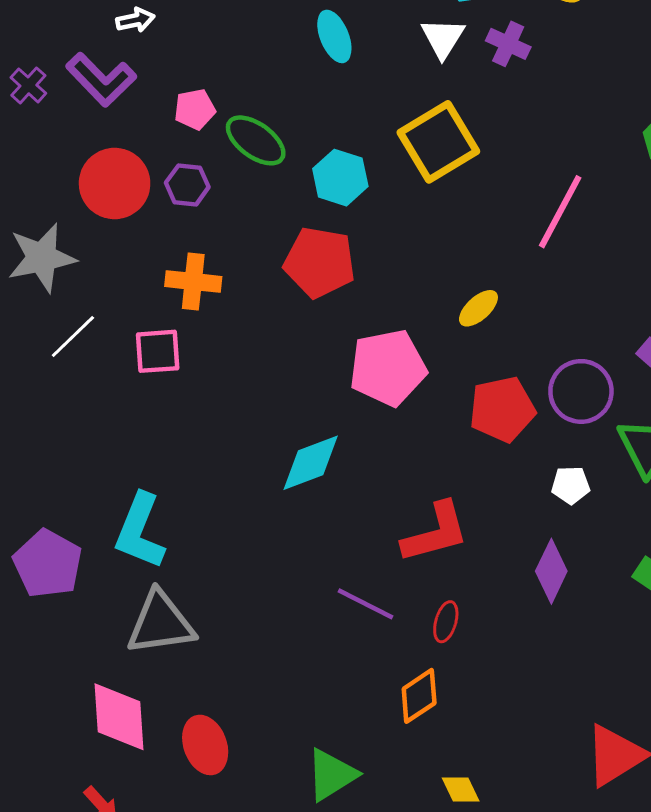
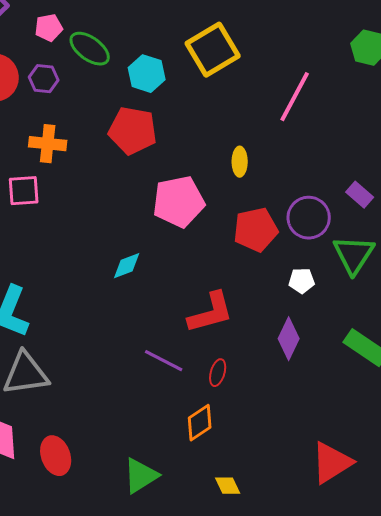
yellow ellipse: (478, 308) -> (240, 162), turned -48
cyan diamond: (311, 463) -> (127, 266), size x0.7

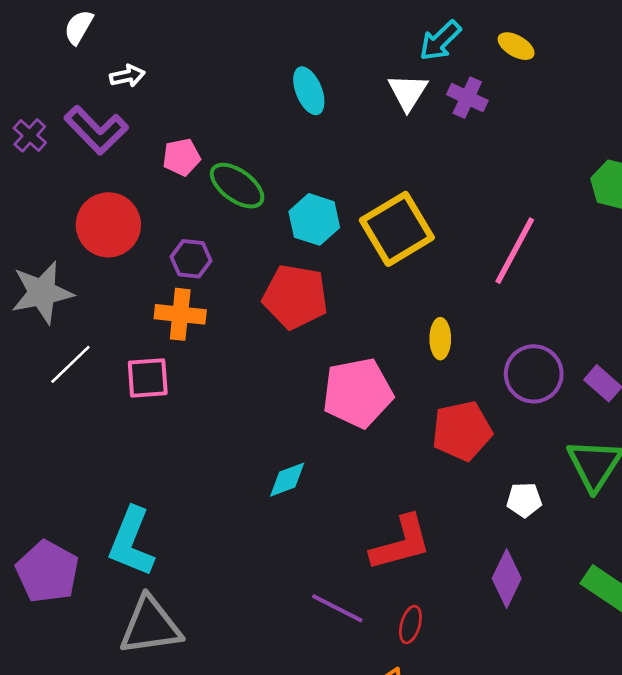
yellow square: (213, 50) -> (397, 229), moved
purple hexagon: (44, 79) -> (191, 259), moved
purple circle: (309, 218) -> (534, 374), moved

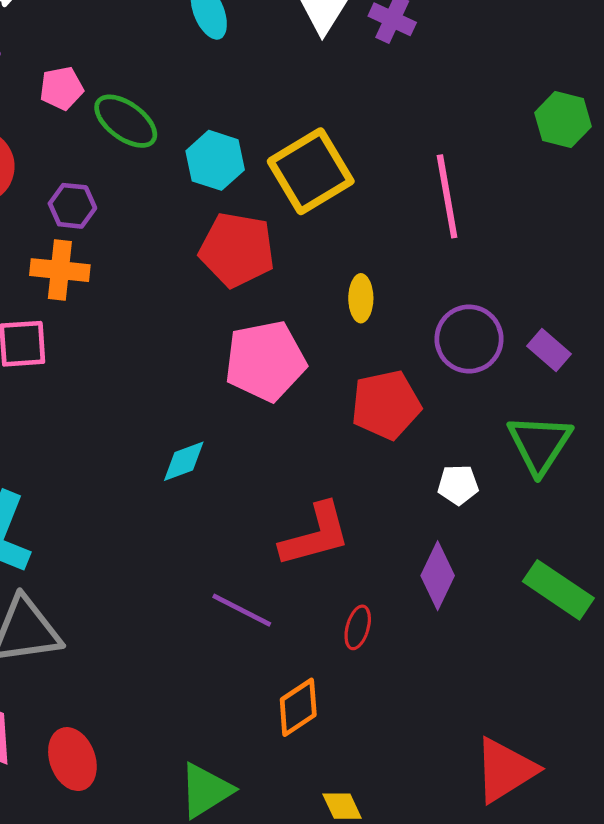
pink line: (515, 251) -> (447, 196), turned -38
red pentagon: (295, 297) -> (237, 250), moved
red ellipse: (410, 624) -> (358, 627), moved

